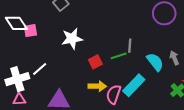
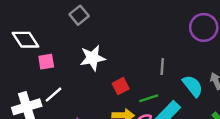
pink square: (30, 31) -> (46, 62), moved
green line: (119, 56) -> (149, 98), moved

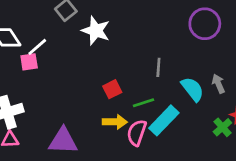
white star: (93, 58) -> (96, 31), moved, turned 30
white line: (54, 95) -> (37, 47), moved

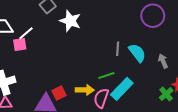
red square: (112, 89) -> (59, 93), moved
cyan semicircle: (193, 89) -> (137, 53), moved

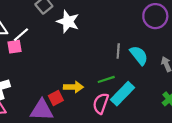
yellow arrow: (85, 90) -> (73, 87), moved

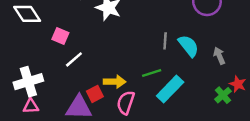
white line: (21, 35) -> (74, 59), moved
pink square: (14, 47) -> (60, 36), moved, turned 32
pink semicircle: (101, 103) -> (126, 103), moved

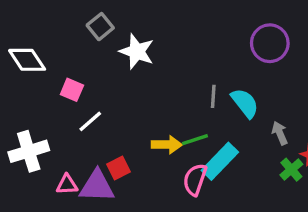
gray arrow: (219, 56) -> (280, 133), moved
yellow arrow: (115, 82) -> (167, 145), moved
pink semicircle: (126, 103) -> (195, 180), moved
pink triangle: (31, 106) -> (67, 185), moved

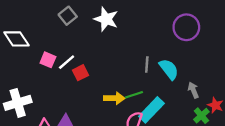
white star: (137, 52) -> (106, 19), moved
white line: (90, 121) -> (67, 62), moved
red square: (118, 168) -> (80, 73), moved

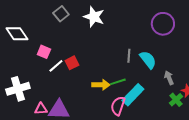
white line: (67, 62) -> (56, 66), moved

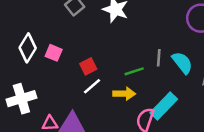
white diamond: (17, 34) -> (28, 48), moved, turned 65
white line: (56, 66) -> (92, 86), moved
green line: (118, 82) -> (134, 71), moved

